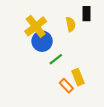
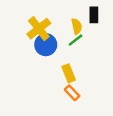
green line: (56, 59) -> (76, 40), moved
yellow rectangle: (78, 77) -> (69, 73), moved

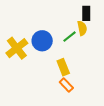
yellow semicircle: (77, 26) -> (82, 28), moved
yellow cross: (39, 29) -> (17, 48), moved

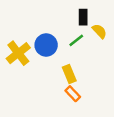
black rectangle: (86, 13) -> (83, 17), moved
yellow semicircle: (82, 28) -> (99, 31), moved, turned -32

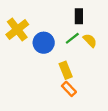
yellow semicircle: (99, 31) -> (90, 41), moved
yellow cross: (18, 53) -> (17, 29), moved

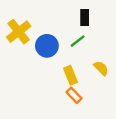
yellow semicircle: (90, 41) -> (101, 68), moved

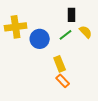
yellow cross: (19, 32) -> (16, 27), turned 30
yellow semicircle: (101, 68) -> (86, 32), moved

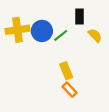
green line: (66, 35) -> (61, 35), moved
blue circle: (40, 39) -> (42, 31), moved

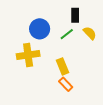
yellow cross: (18, 30) -> (28, 55), moved
green line: (61, 35) -> (67, 34), moved

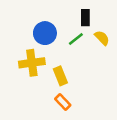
yellow rectangle: (63, 66) -> (60, 76), moved
orange rectangle: (66, 84) -> (63, 102), moved

